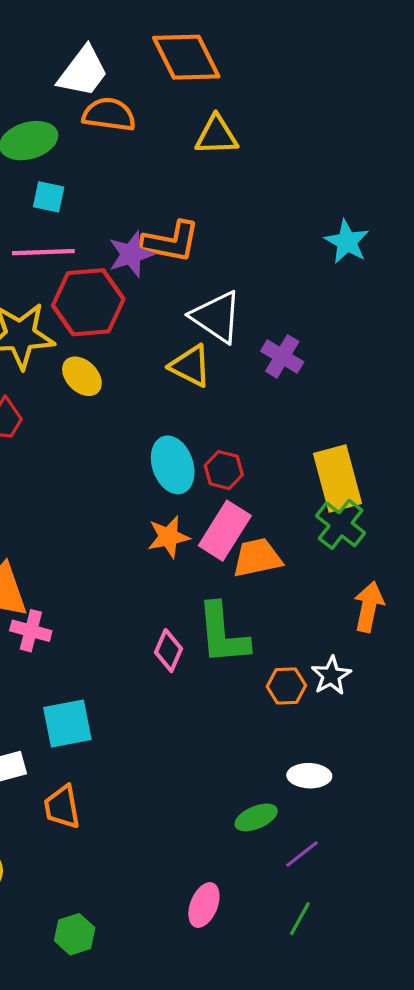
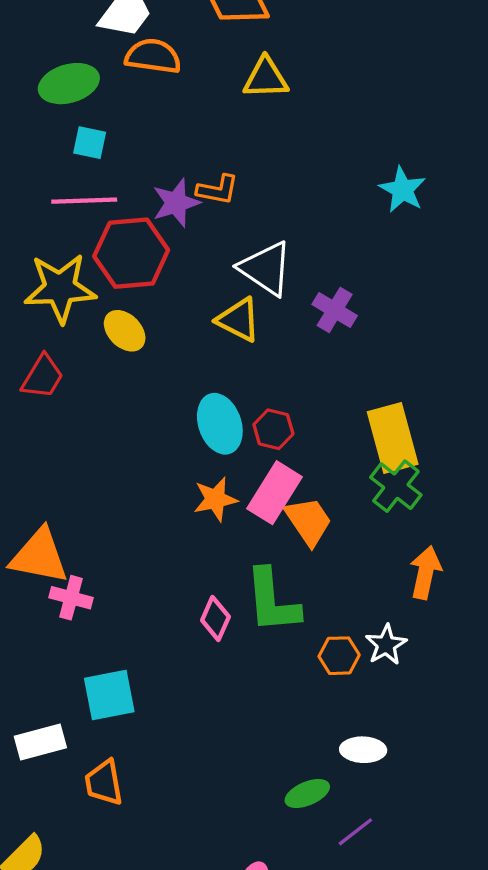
orange L-shape: (171, 242) -> (218, 190), size x0.7
orange trapezoid: (257, 558) -> (308, 521), turned 68

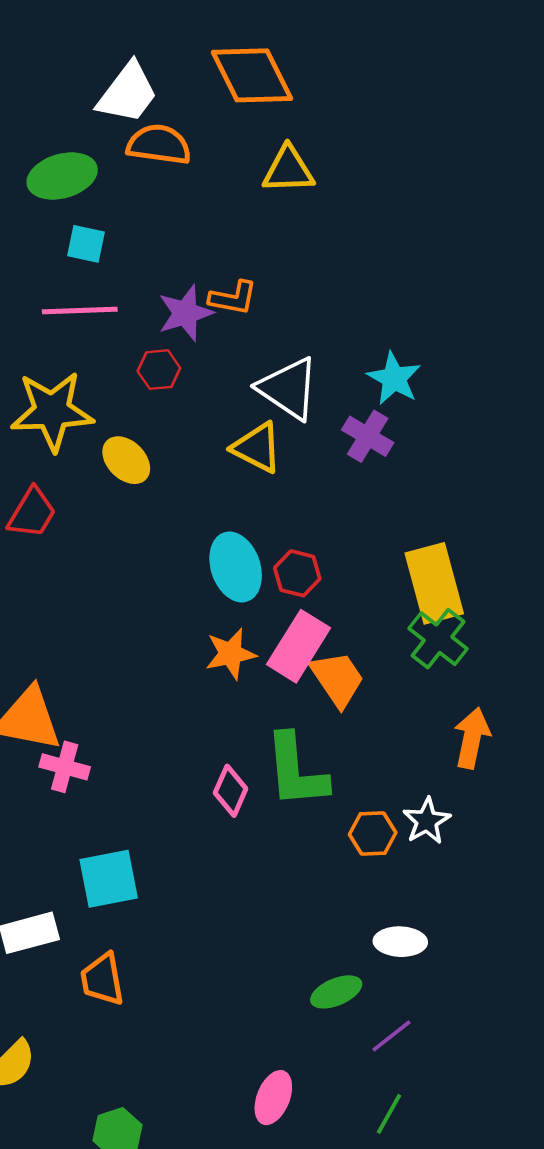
cyan star: (402, 190) -> (394, 378), moved
red hexagon: (131, 253) -> (159, 370), moved, size x0.5

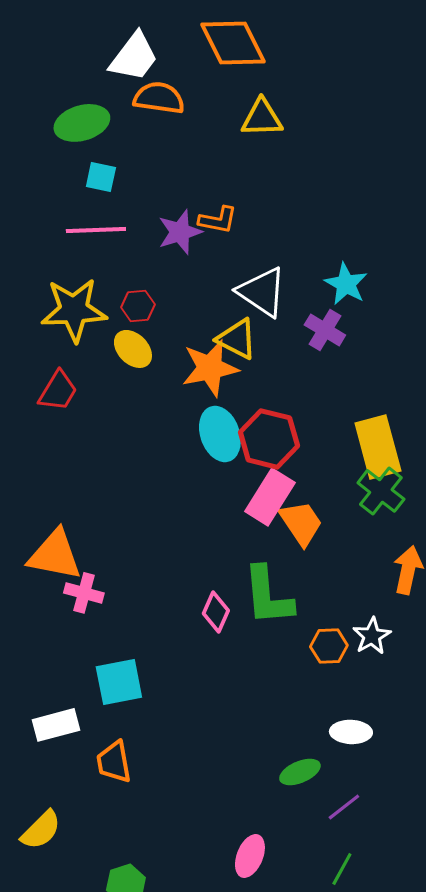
red hexagon: (159, 370) -> (138, 306), moved
red hexagon: (297, 573) -> (269, 439), size x1.6
orange star: (231, 654) -> (210, 368), moved, size x1.4

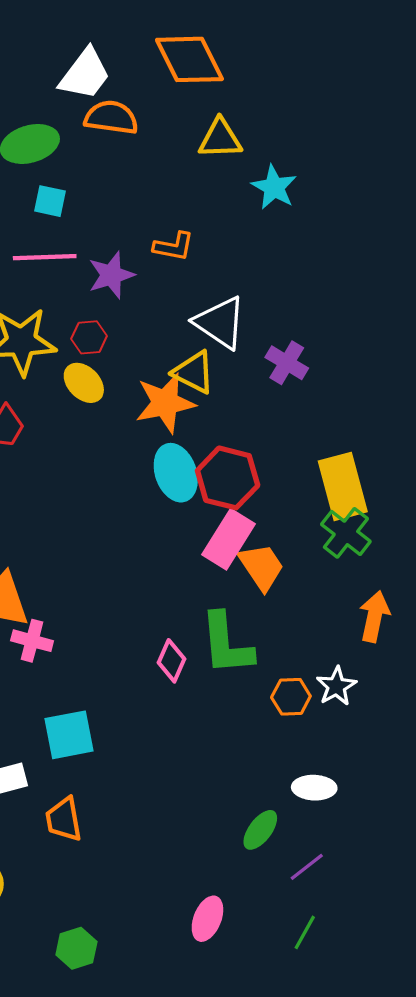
purple star: (180, 232) -> (111, 275), moved
cyan star: (346, 284) -> (274, 187), moved
green ellipse: (300, 772) -> (260, 830), turned -30

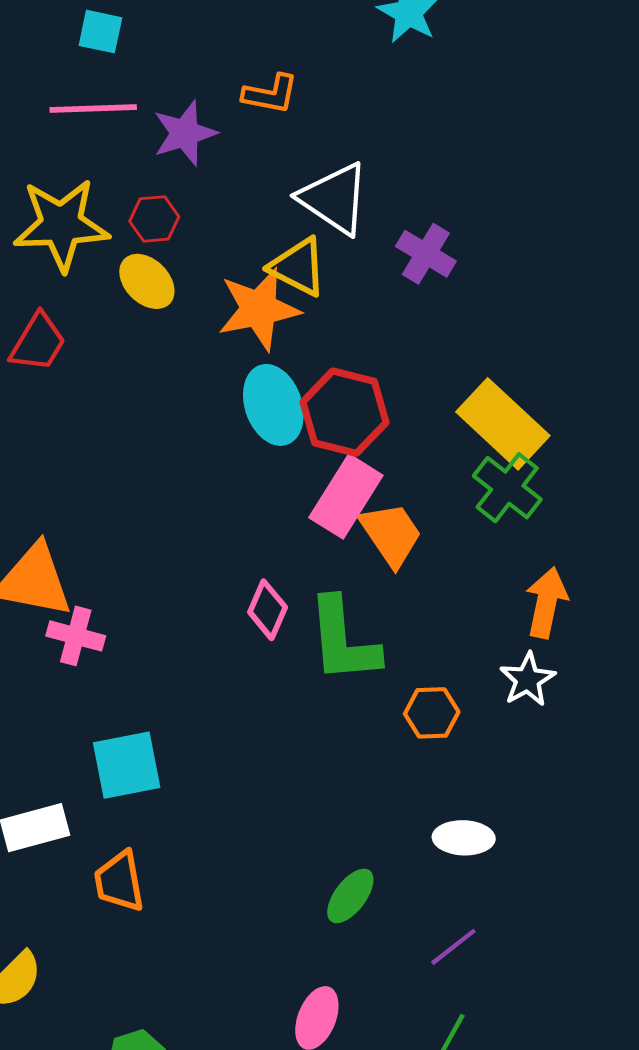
yellow rectangle: (343, 486) -> (503, 424), turned -32
pink diamond: (172, 661) -> (268, 610), moved
white star: (336, 686) -> (528, 679), moved
green ellipse: (260, 830) -> (350, 896), moved

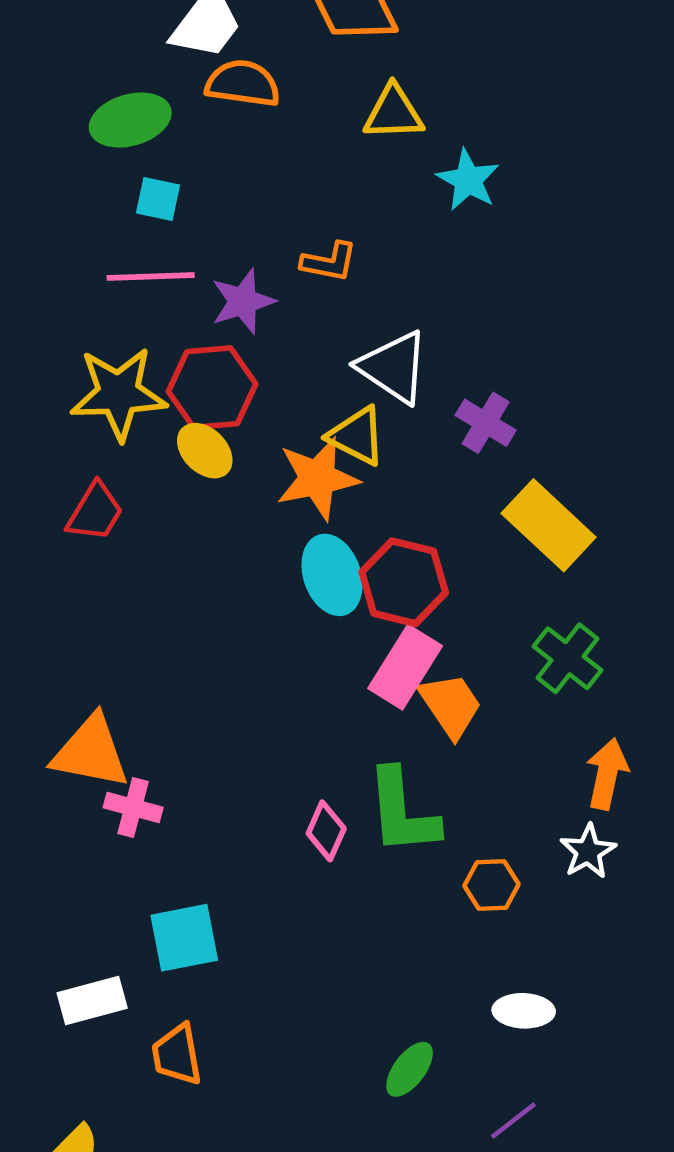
red hexagon: (154, 219) -> (212, 388), size x1.8
yellow rectangle: (503, 424) -> (549, 525), moved
pink diamond: (268, 610) -> (326, 831), moved

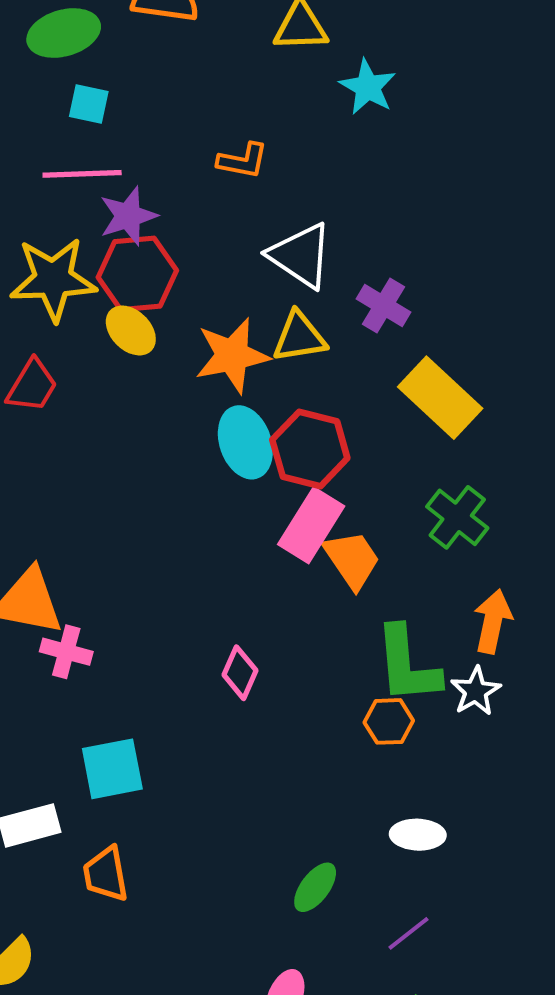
purple star: (243, 301) -> (128, 216), moved
yellow triangle: (357, 436) -> (299, 337), moved, turned -36
green L-shape: (402, 812) -> (407, 665), moved

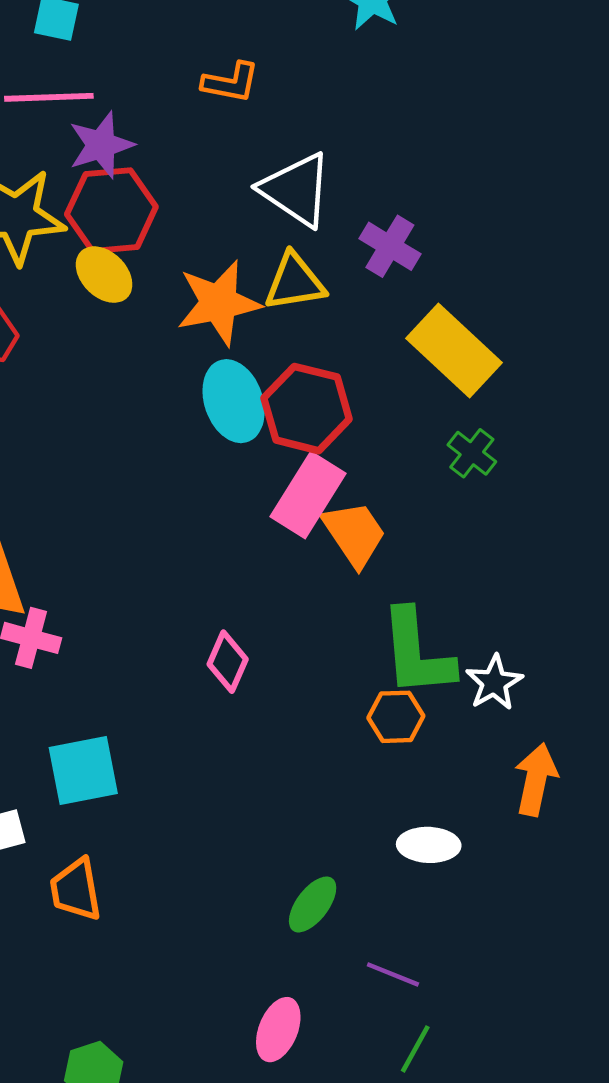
green cross: (457, 517) -> (472, 453), moved, size x0.7
orange arrow: (493, 621) -> (536, 779), moved
purple line: (409, 933) -> (393, 974), moved, turned 60

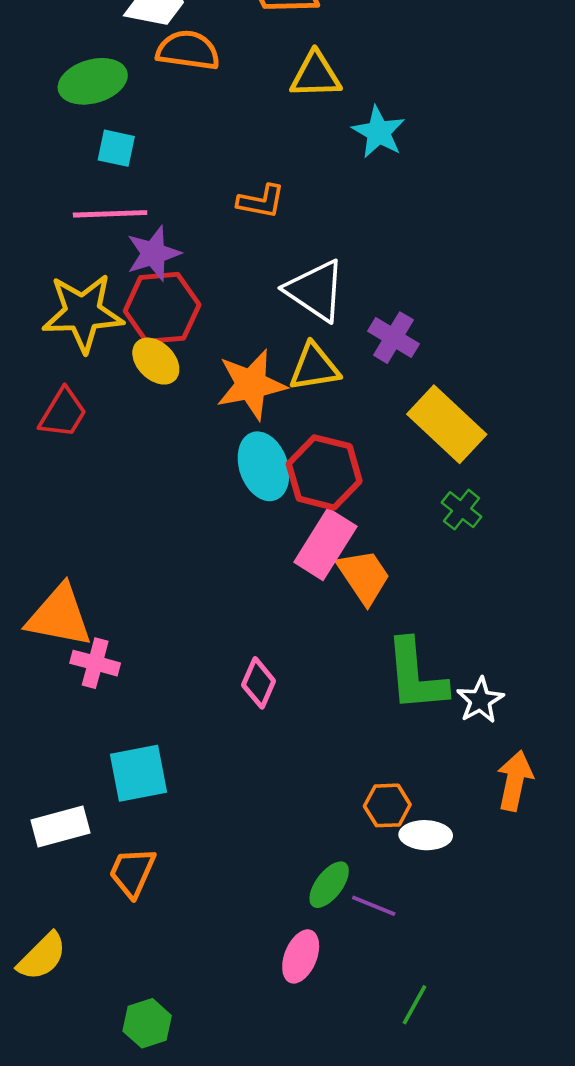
orange hexagon: (396, 717) -> (387, 805), moved
orange trapezoid: (76, 890) -> (132, 872), turned 34
purple line: (393, 974) -> (374, 906), moved
pink ellipse: (278, 1030) -> (301, 956), moved

